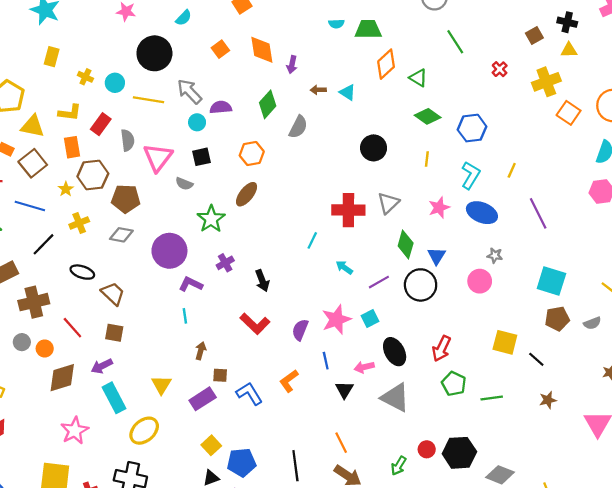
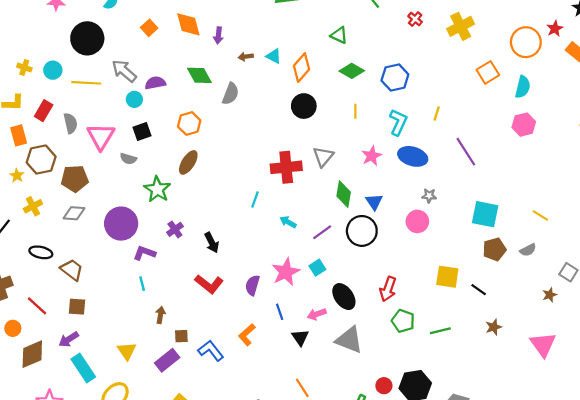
orange diamond: (386, 64) -> (302, 68), moved
green diamond: (268, 104) -> (199, 75), turned -65
orange square: (569, 113) -> (488, 72), moved, turned 30

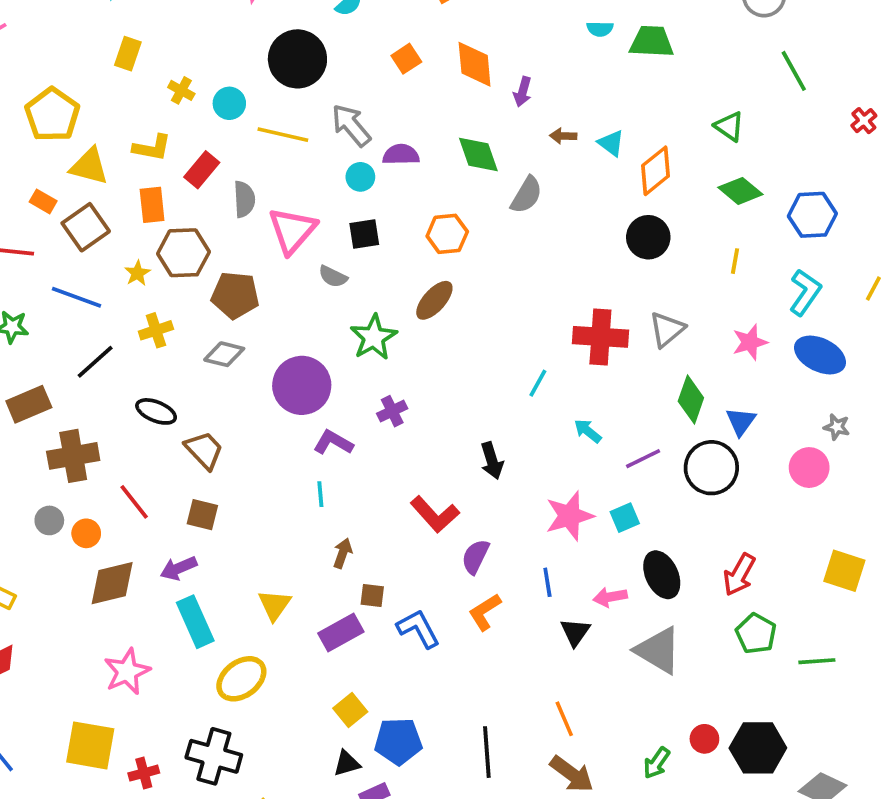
black arrow: (212, 243) -> (492, 461), moved
purple semicircle: (252, 285) -> (475, 557), moved

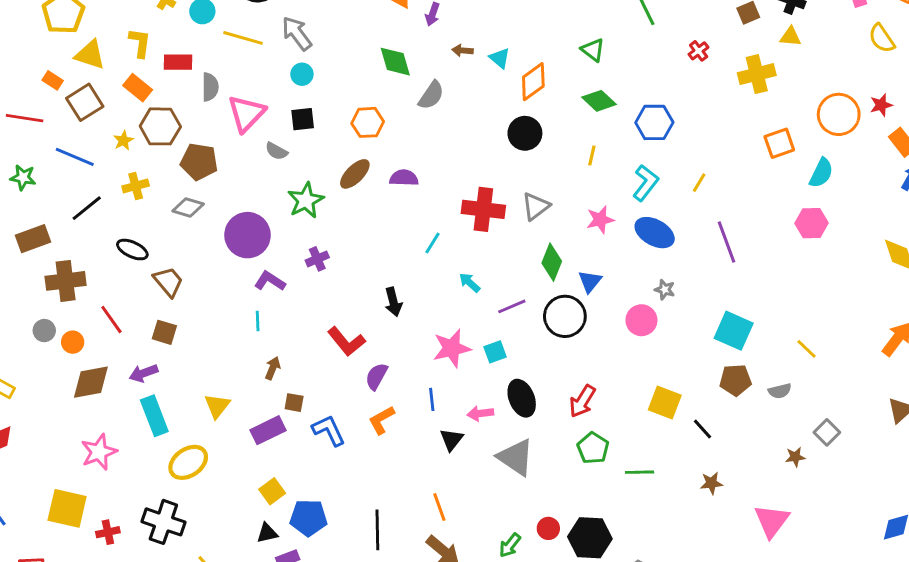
yellow L-shape: (152, 148) -> (140, 43), turned -96
purple semicircle: (401, 155) -> (404, 178), moved
red rectangle: (202, 170) -> (178, 62), turned 48
orange rectangle: (152, 205) -> (138, 88), turned -48

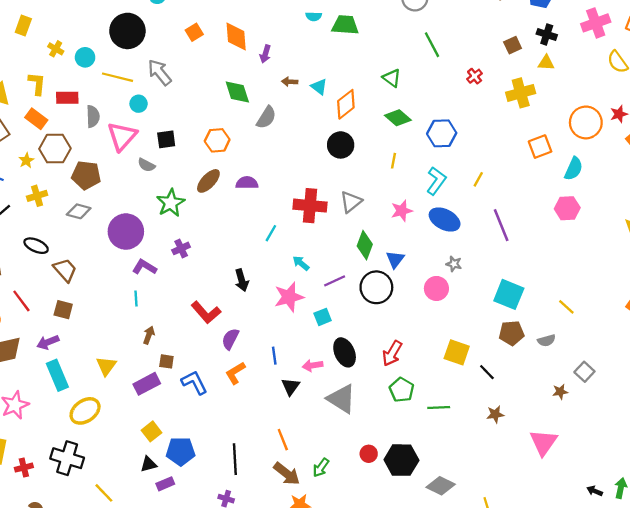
cyan circle: (302, 74) -> (139, 104), moved
pink star: (452, 348) -> (289, 297), moved
green arrow: (510, 545) -> (321, 468), moved

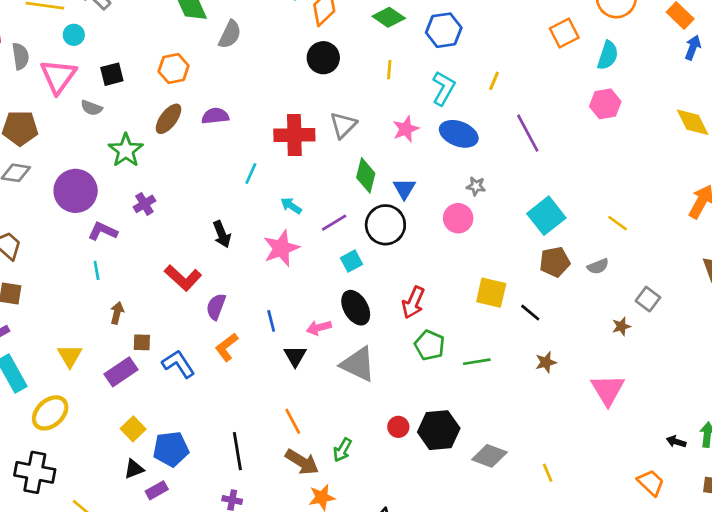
cyan square: (509, 294) -> (546, 216), turned 36
cyan square: (323, 317) -> (351, 261), moved

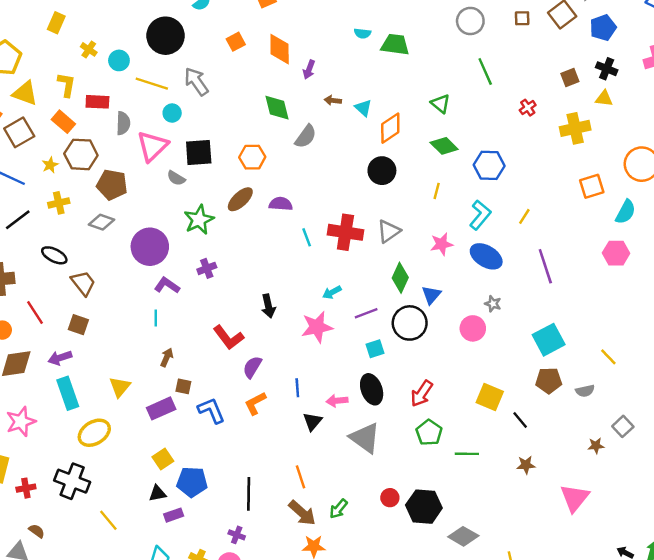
black square: (112, 74) -> (199, 153), size x1.4
cyan line: (251, 174) -> (307, 237), moved, turned -54
cyan arrow: (291, 206) -> (332, 292), turned -72

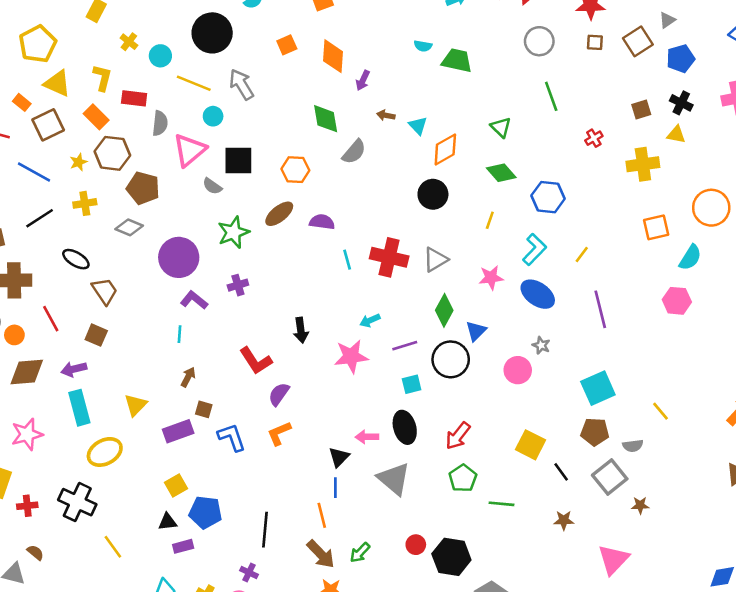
blue line: (297, 388) -> (335, 488), moved
gray square: (623, 426) -> (610, 477), moved, size x1.5

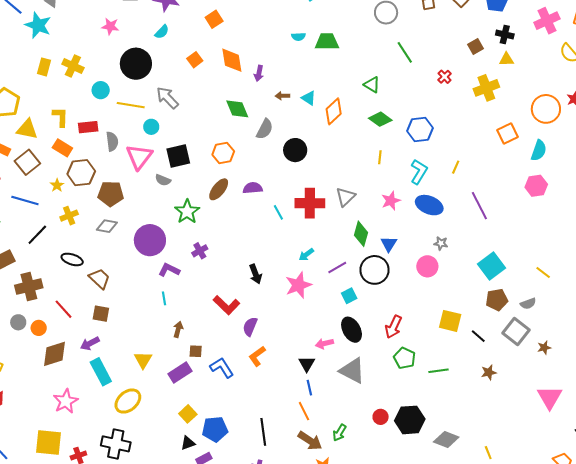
yellow cross: (129, 42) -> (73, 66), moved, size x1.5
black circle: (433, 194) -> (295, 150), moved
pink triangle: (613, 559) -> (550, 397), moved

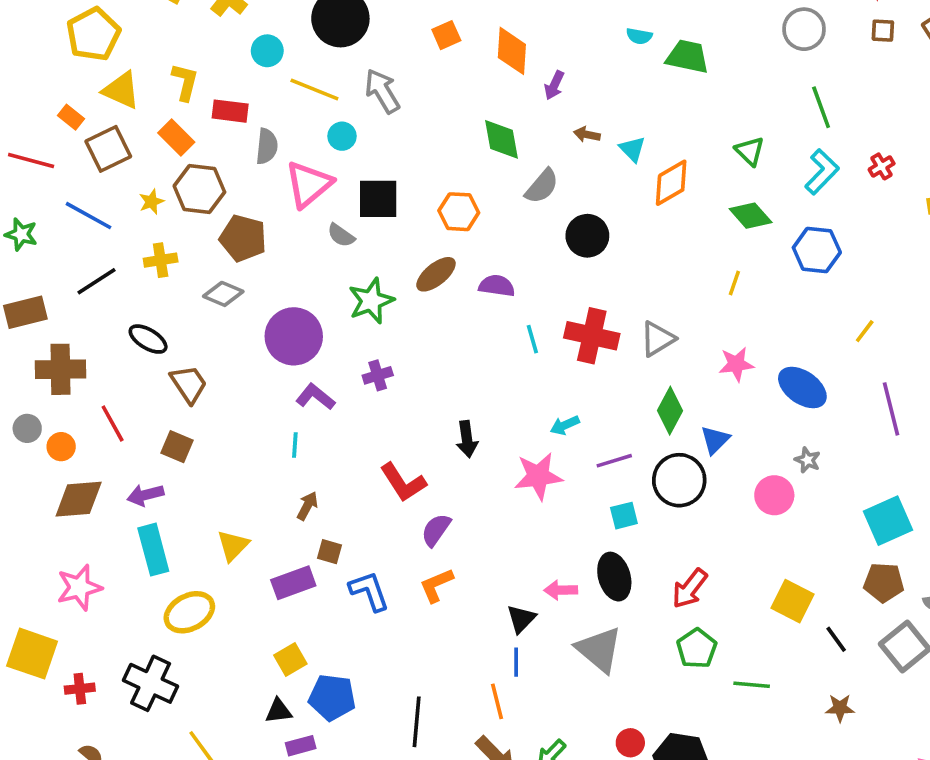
cyan L-shape: (419, 172) -> (822, 172), moved

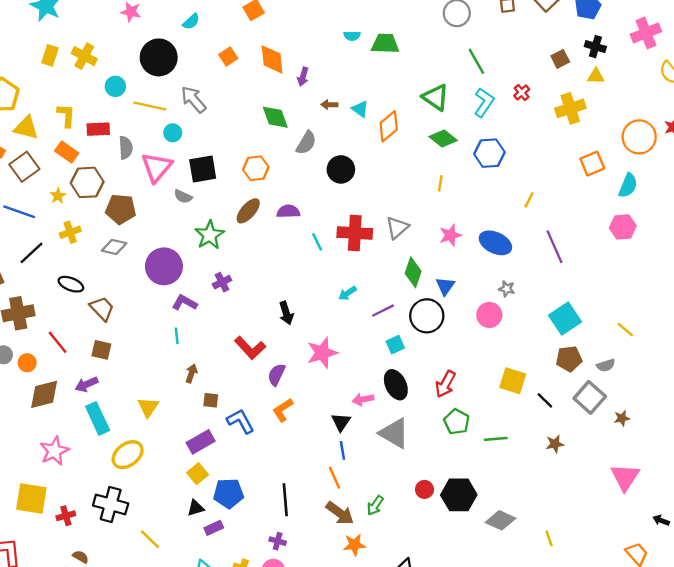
green triangle: (750, 151) -> (436, 97), size x1.4
pink star: (538, 476) -> (322, 353), moved
purple rectangle: (293, 583) -> (201, 442), moved

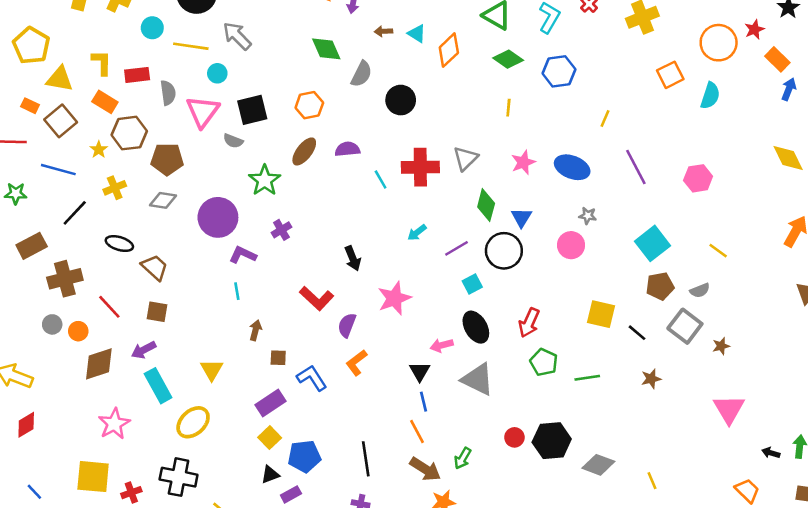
pink hexagon: (623, 227) -> (698, 178), moved

